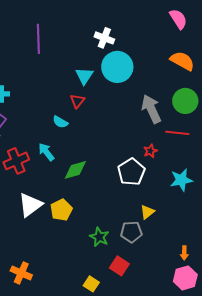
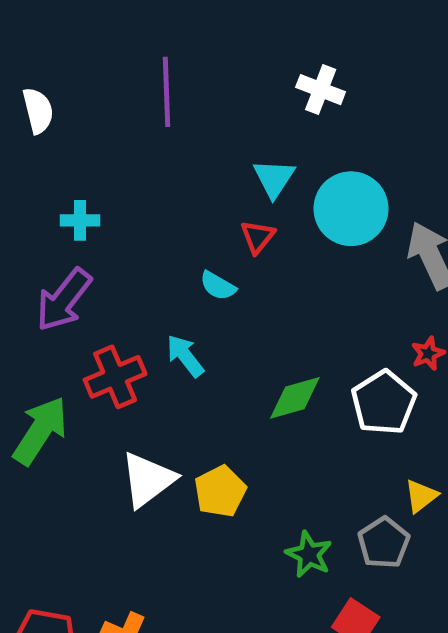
cyan circle: (117, 67) -> (351, 209), moved
green diamond: (75, 170) -> (295, 398), moved
gray pentagon: (131, 232) -> (384, 543), turned -30

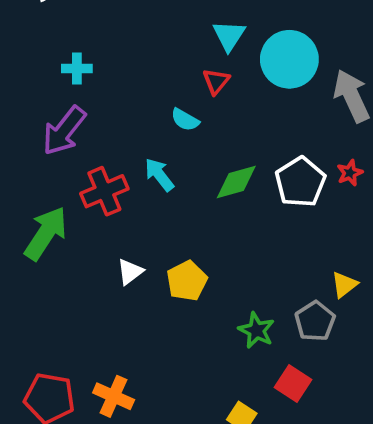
green diamond: (295, 398) -> (236, 182), moved
white pentagon: (384, 403) -> (300, 182), moved
white triangle: (148, 480) -> (130, 272), size x0.6

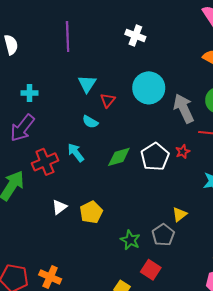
cyan triangle: (229, 35) -> (87, 84), moved

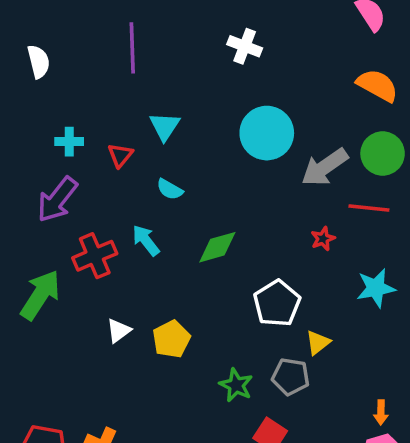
red triangle: (108, 100) -> (120, 155), moved
gray arrow: (184, 108) -> (325, 167), turned -100
white pentagon: (155, 157) -> (277, 303), moved
gray pentagon: (163, 235) -> (291, 377), turned -30

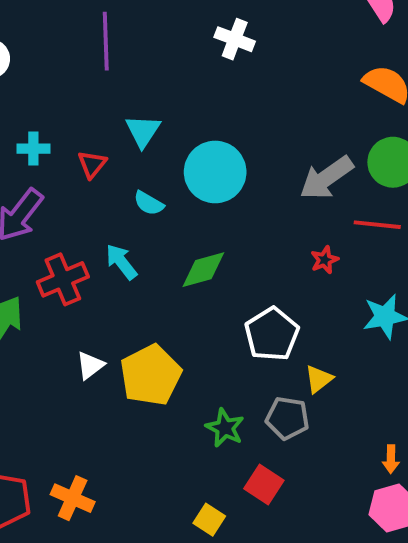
cyan circle: (267, 133) -> (215, 172), moved
yellow pentagon: (171, 339) -> (151, 375), size x1.4

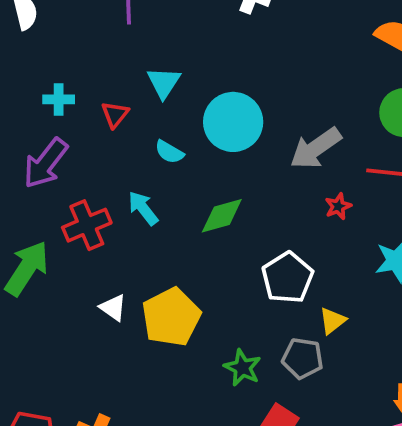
gray arrow: (326, 178) -> (316, 148), moved
white triangle: (90, 365) -> (113, 308), turned -48

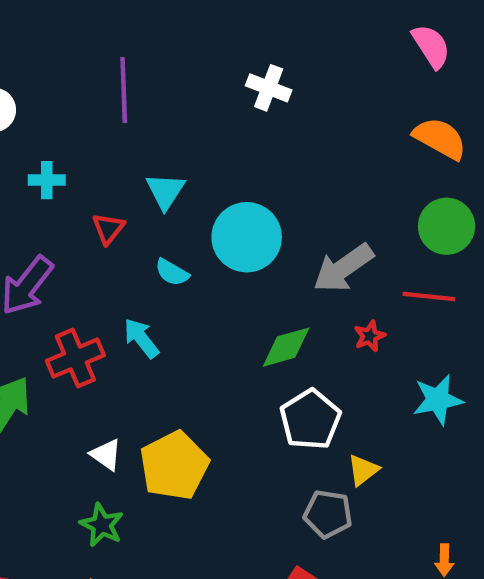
cyan cross: (59, 99) -> (47, 180), moved
green diamond: (222, 216) -> (286, 347), moved
green star: (242, 368) -> (102, 525), moved

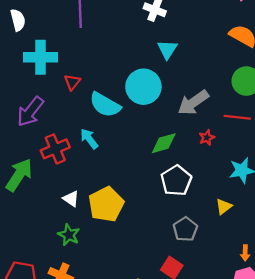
cyan cross: (47, 180) -> (41, 57), size x1.8
cyan triangle: (165, 191) -> (167, 49), moved
cyan semicircle: (172, 272) -> (105, 105), size x1.8
yellow triangle: (363, 470) -> (224, 207), moved
gray pentagon: (328, 514) -> (185, 229), turned 30

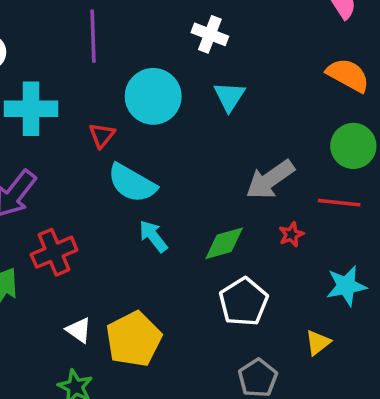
red triangle: (72, 82) -> (102, 135), moved
cyan circle: (143, 87) -> (153, 96), moved
cyan arrow: (89, 139) -> (153, 236), moved

